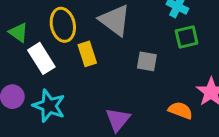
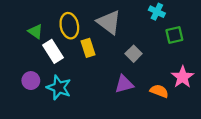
green square: (187, 37) -> (174, 35), moved
gray square: (147, 61) -> (134, 54), turned 35
purple triangle: (118, 120) -> (124, 84), moved, turned 36

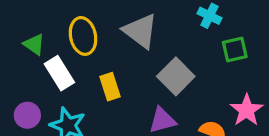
yellow rectangle: (88, 48) -> (110, 87), moved
gray square: (134, 54) -> (176, 76), size x1.5

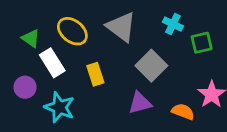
cyan cross: (209, 16) -> (173, 24), moved
yellow ellipse: (83, 36) -> (72, 31), turned -40
purple circle: (27, 115) -> (25, 87), moved

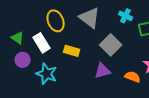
yellow ellipse: (72, 31) -> (56, 21), turned 30
green triangle: (31, 38) -> (18, 38), moved
yellow rectangle: (95, 74) -> (72, 51), turned -56

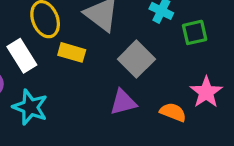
yellow rectangle: (72, 51) -> (72, 52), moved

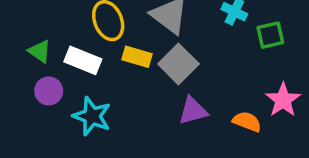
white rectangle: (22, 56) -> (83, 60), turned -36
gray square: (136, 59) -> (178, 64), moved

